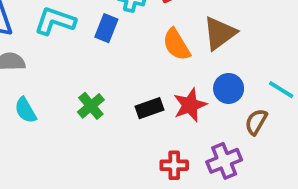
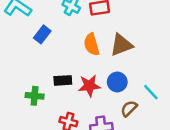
blue rectangle: (106, 28) -> (42, 34), moved
green cross: (91, 106) -> (35, 96), moved, turned 30

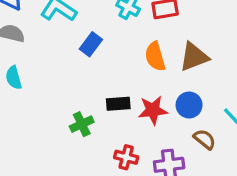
green cross: (35, 96) -> (82, 124), turned -30
brown semicircle: (129, 108) -> (205, 139), turned 84

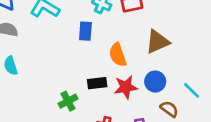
blue rectangle: (91, 44) -> (85, 31), moved, turned -30
orange semicircle: (155, 56) -> (118, 55), moved

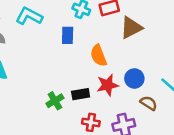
brown triangle: (157, 42) -> (131, 28), moved
black rectangle: (97, 83) -> (81, 94), moved

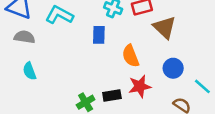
brown triangle: (131, 28) -> (164, 27), turned -50
blue circle: (134, 78) -> (173, 68), moved

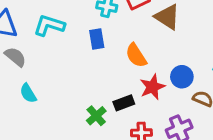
gray semicircle: (24, 37) -> (15, 57), turned 42
blue circle: (173, 68) -> (182, 77), moved

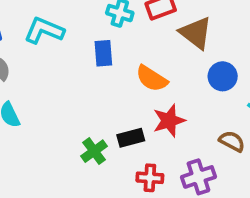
orange semicircle: (136, 55) -> (152, 79), turned -30
blue circle: (182, 77) -> (223, 76), moved

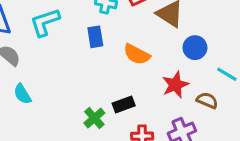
cyan L-shape: (44, 30) -> (45, 22), turned -36
red star: (169, 121) -> (175, 85), moved

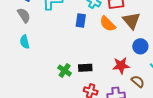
orange semicircle: (137, 54) -> (108, 24), moved
green cross: (94, 118) -> (65, 71), turned -32

